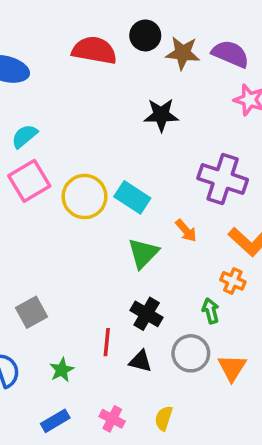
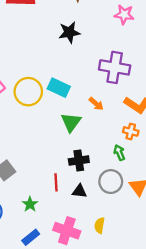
black cross: (147, 314) -> (79, 161), turned -30
pink cross: (112, 419) -> (67, 231), size x1.6

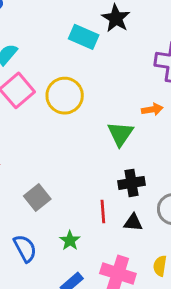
black star: (69, 32) -> (116, 18), turned -30
cyan rectangle: (59, 88) -> (84, 37), moved
orange arrow: (96, 104) -> (152, 109), turned -49

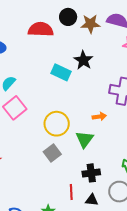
yellow circle: (65, 96) -> (57, 124), moved
orange arrow: (152, 109) -> (99, 116), moved
gray square: (37, 198) -> (52, 153), moved

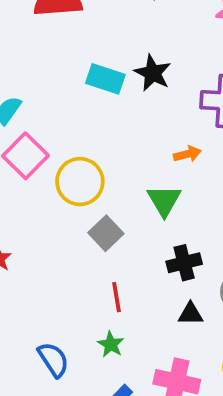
black star: (83, 60) -> (153, 73), moved
yellow circle: (57, 124) -> (80, 182), moved
red line: (71, 192) -> (116, 297), moved

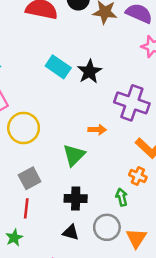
gray square: (106, 233) -> (30, 178), moved

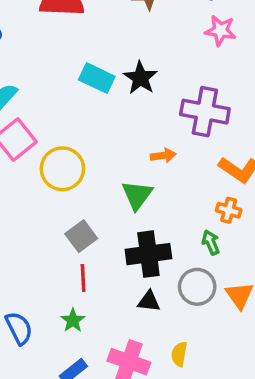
black cross: (76, 199) -> (148, 254), size x1.4

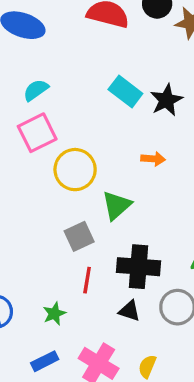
orange arrow: (163, 155) -> (153, 159), moved
green triangle: (137, 195) -> (117, 205), moved
red line: (83, 278) -> (87, 280), moved

